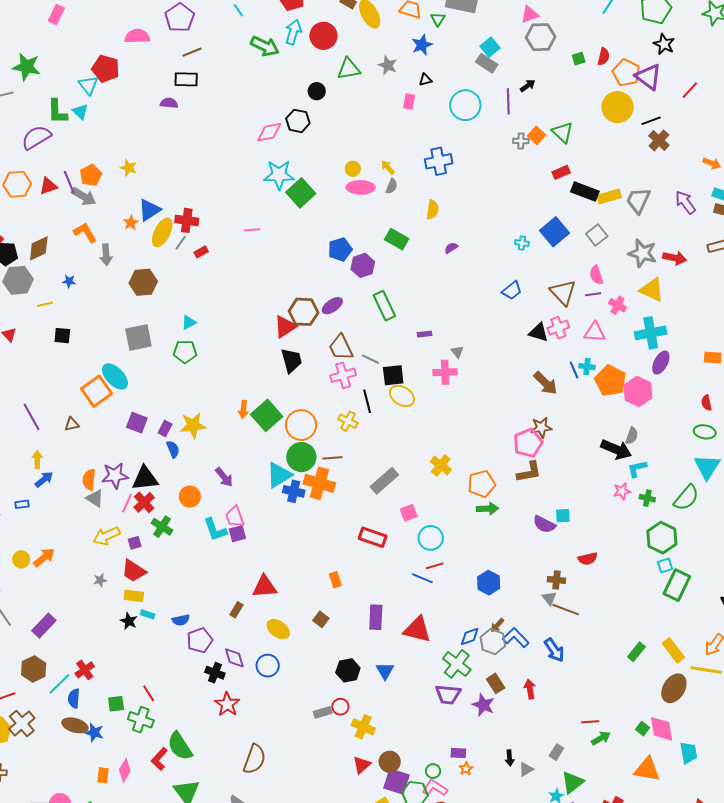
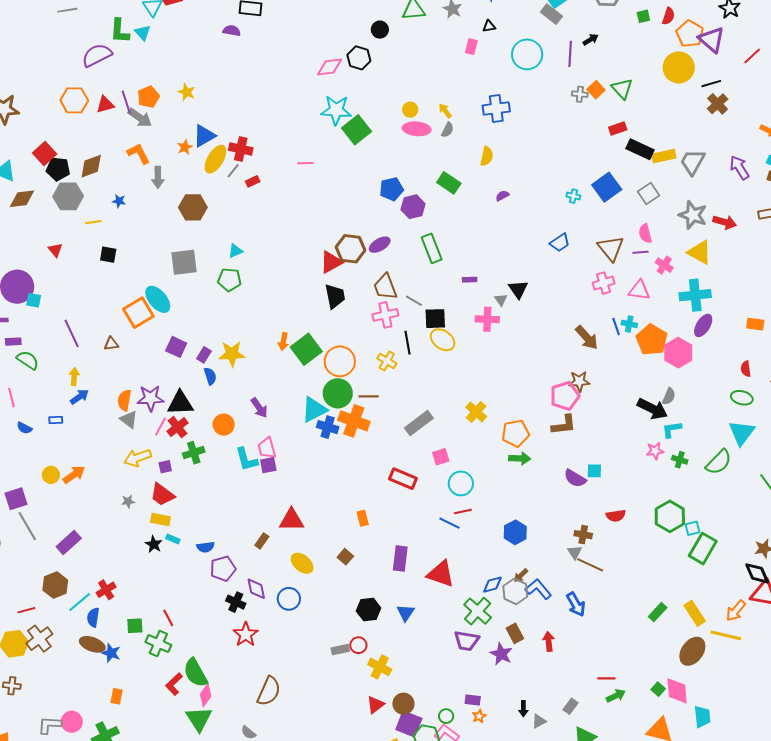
black triangle: (539, 332) -> (518, 289), moved, turned 35
green cross: (162, 527) -> (194, 453), turned 35
green hexagon: (662, 538) -> (670, 516), moved
pink diamond: (125, 770) -> (206, 695), moved

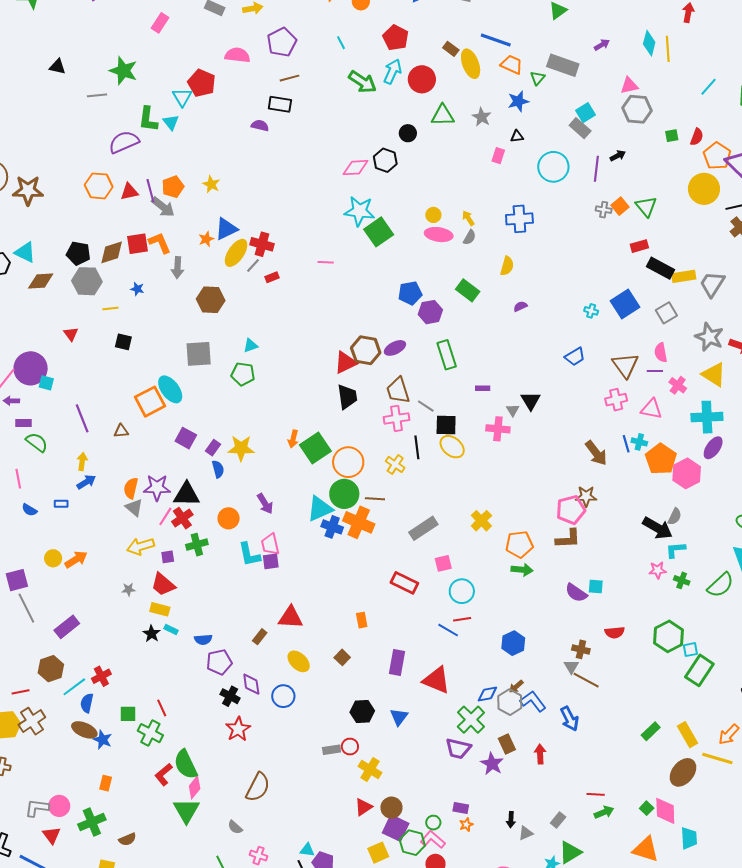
red square: (45, 153) -> (137, 244), moved, turned 30

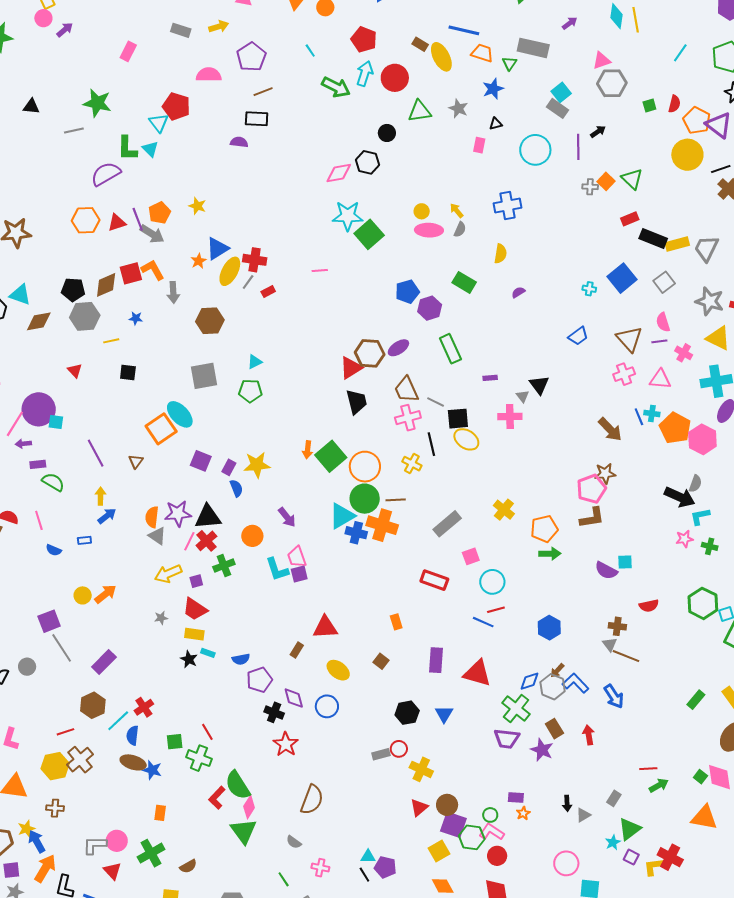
brown triangle: (121, 431) -> (136, 461), turned -42

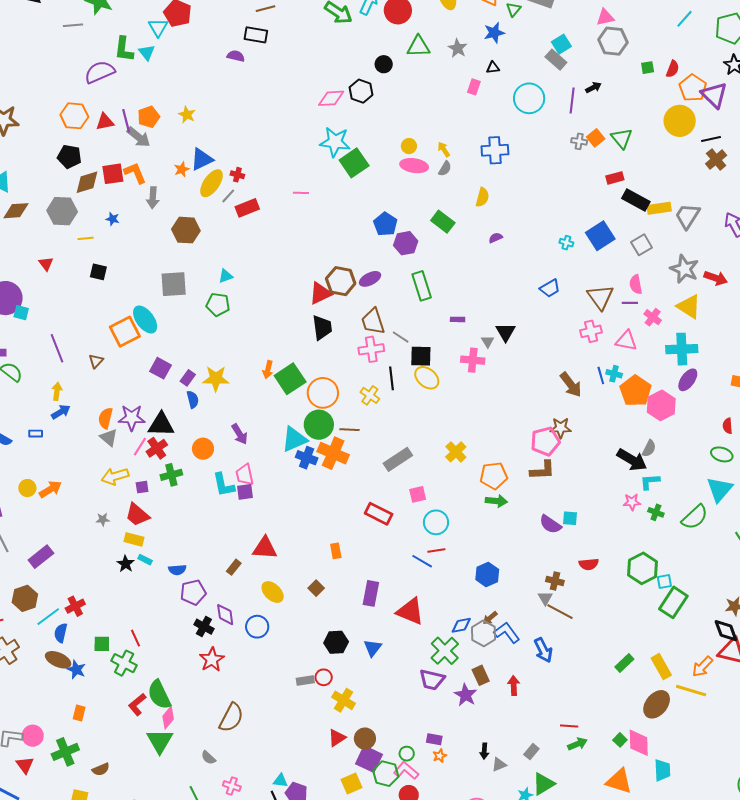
red cross: (255, 260) -> (237, 175), size x0.6
black pentagon: (73, 290) -> (69, 157), moved
red rectangle: (268, 292) -> (247, 208), size x1.6
blue pentagon: (407, 292) -> (385, 224), turned -30

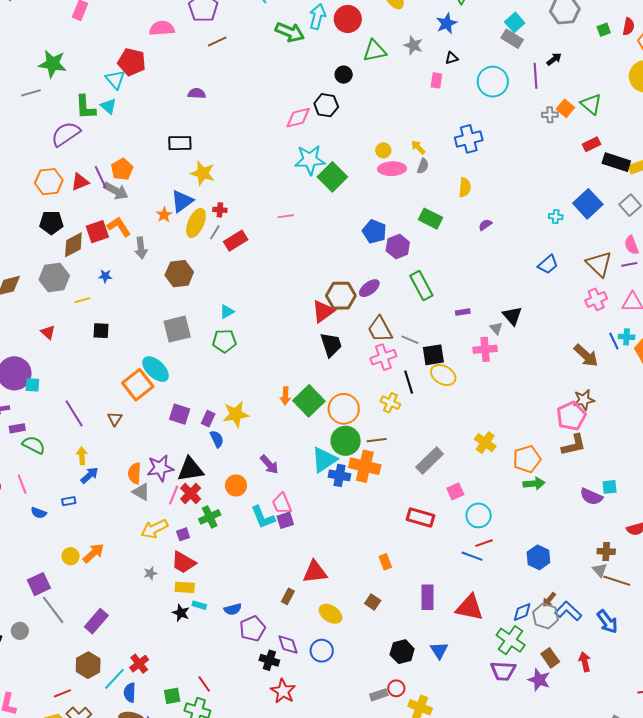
black rectangle: (256, 35) -> (180, 143), moved
yellow star: (187, 115) -> (203, 173), moved, size x1.4

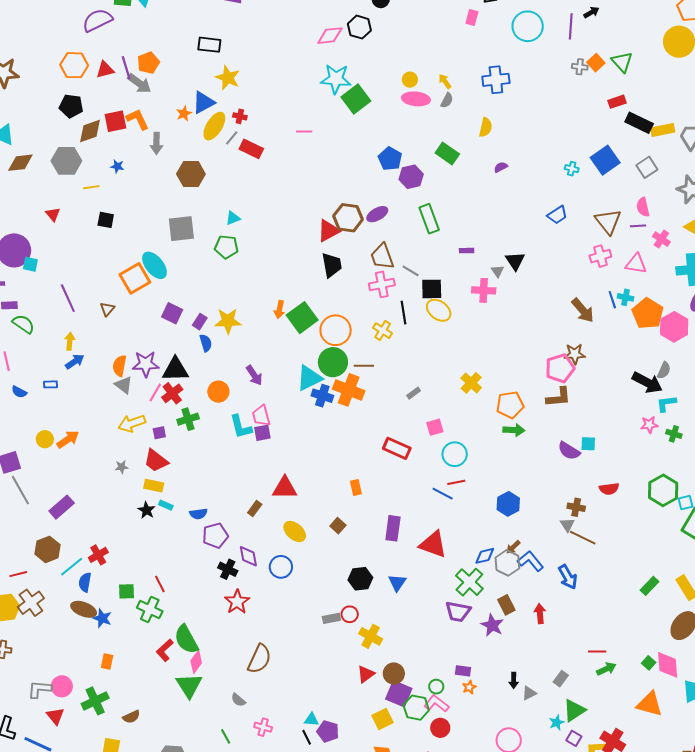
red rectangle: (236, 241) -> (251, 149), turned 50
gray rectangle: (430, 461) -> (414, 393), size x0.5

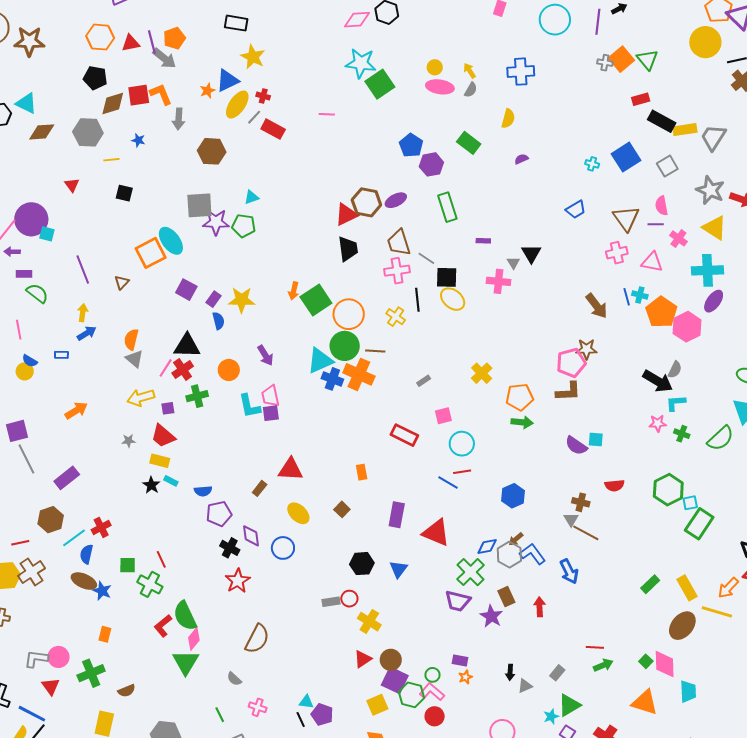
orange square: (596, 63) -> (621, 59), size x1.4
purple star: (146, 364) -> (216, 222), moved
yellow circle: (45, 439) -> (25, 371), moved

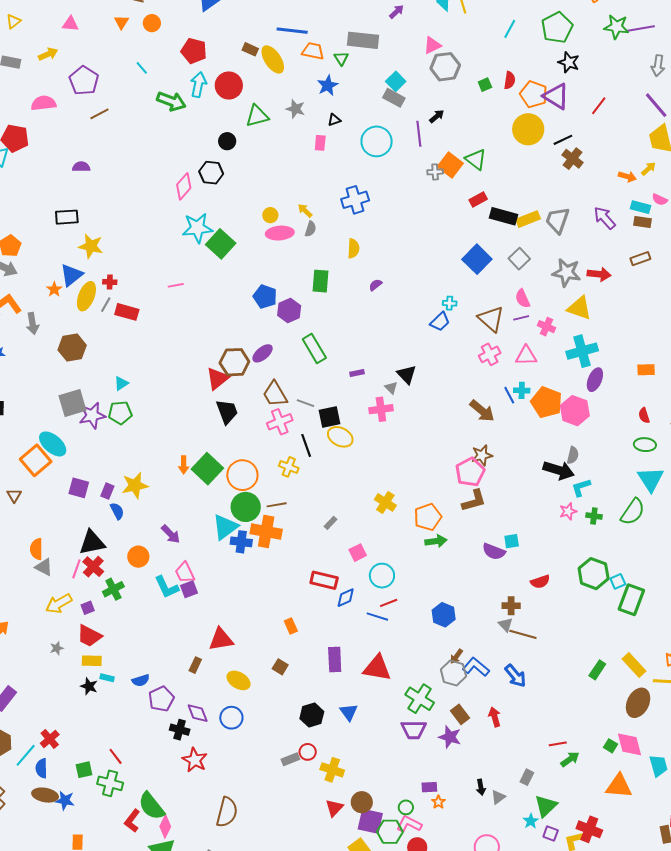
pink diamond: (357, 20) -> (184, 186), turned -32
green rectangle: (469, 143) -> (320, 281), turned 70
cyan cross: (592, 164) -> (450, 303), moved
blue diamond: (487, 547) -> (346, 598), moved

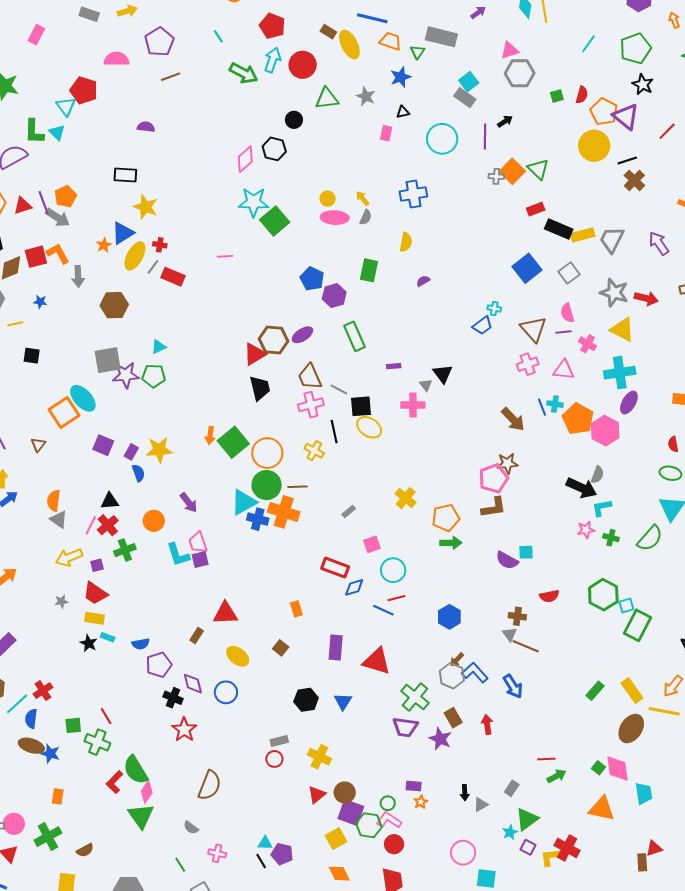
black triangle: (92, 543) -> (110, 501), size x0.7
red circle: (308, 752) -> (274, 759), moved

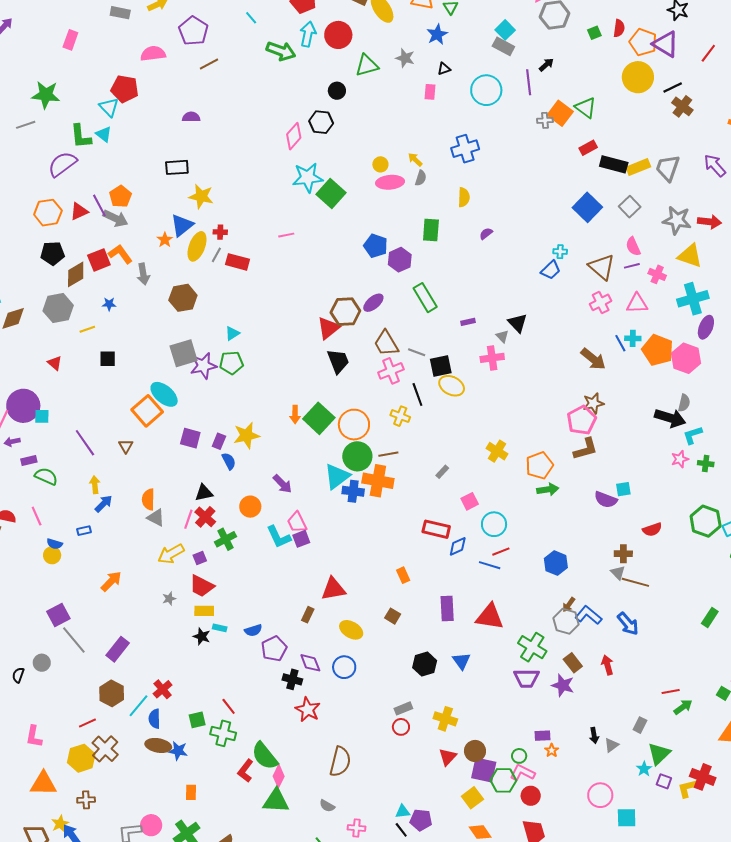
green triangle: (141, 816) -> (276, 801), turned -44

